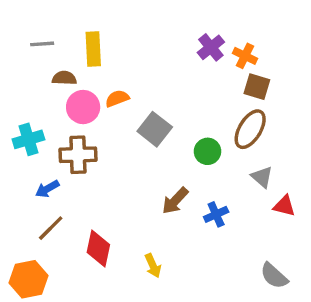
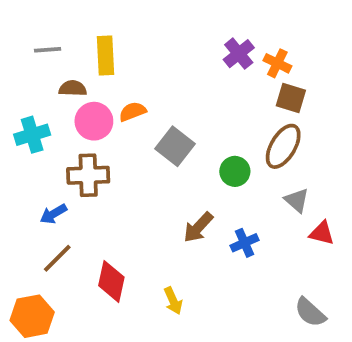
cyan cross: (28, 139) -> (32, 135), moved

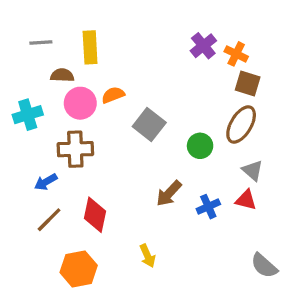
red triangle: (322, 233) -> (246, 200), moved
red diamond: (111, 281) -> (95, 215), moved
orange hexagon: (32, 316) -> (79, 269), moved

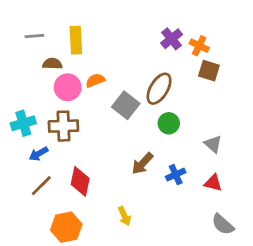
cyan cross: (28, 115) -> (23, 123), moved
brown ellipse: (241, 124) -> (159, 89), moved
red triangle: (246, 200) -> (213, 183), moved

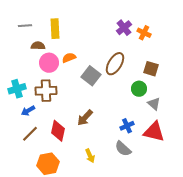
brown square: (209, 71) -> (151, 69), moved
green circle: (169, 123) -> (139, 89), moved
brown arrow: (142, 163) -> (85, 118), moved
red triangle: (213, 183) -> (154, 132), size x1.6
gray semicircle: (223, 224) -> (123, 149), moved

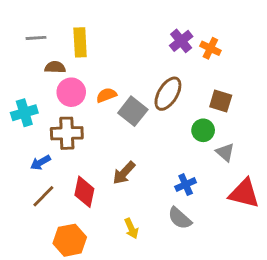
orange semicircle: (69, 58) -> (106, 95), moved
cyan cross: (17, 89) -> (24, 113), moved
red triangle: (154, 132) -> (244, 193), moved

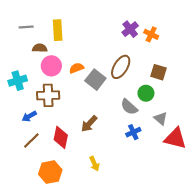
gray triangle: (225, 152) -> (161, 118), moved
gray semicircle: (180, 218) -> (129, 107), moved

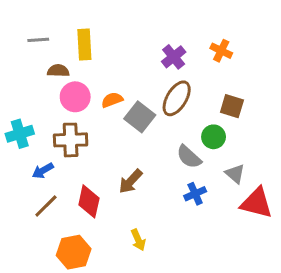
purple cross: (130, 29) -> (174, 57), moved
cyan cross: (18, 81) -> (20, 134), moved

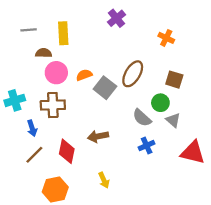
purple cross: (174, 57) -> (116, 18), moved
blue arrow: (43, 171) -> (32, 128), turned -77
gray triangle: (235, 174) -> (173, 120), moved
brown arrow: (131, 181) -> (98, 136), turned 36

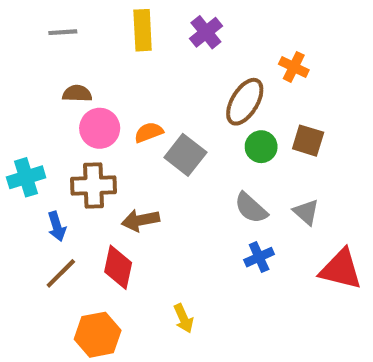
gray line: (29, 30) -> (63, 32), moved
yellow rectangle: (63, 33) -> (143, 30), moved
brown ellipse: (133, 74) -> (245, 102), moved
green circle: (160, 103) -> (261, 147), moved
brown arrow: (98, 136) -> (141, 220), moved

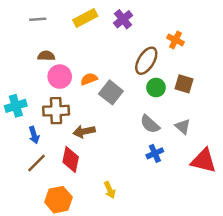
yellow rectangle: (143, 30) -> (85, 18), turned 65

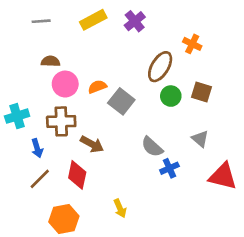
gray semicircle: (150, 124) -> (152, 147), moved
brown arrow: (84, 131) -> (92, 144), turned -140

